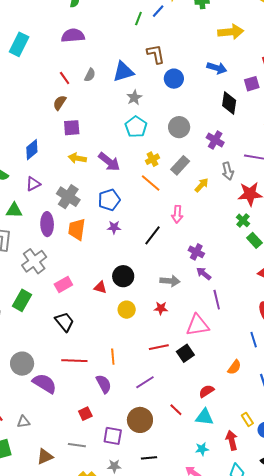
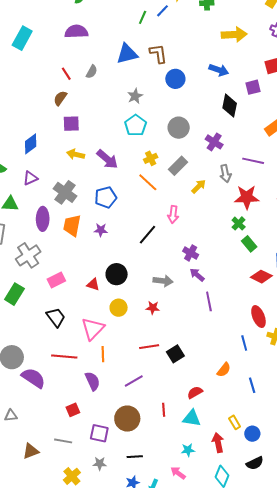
blue triangle: (123, 72) -> (127, 54), moved
purple star: (114, 227) -> (101, 230), moved
pink triangle: (198, 325) -> (93, 329), moved, turned -40
red line: (176, 410) -> (164, 410), turned 40

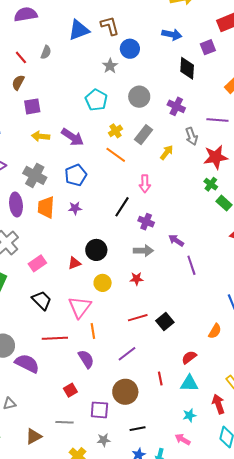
gray star: (135, 96) -> (110, 66), moved
purple cross: (191, 253) -> (146, 222), moved
red triangle: (93, 284) -> (74, 263), turned -32

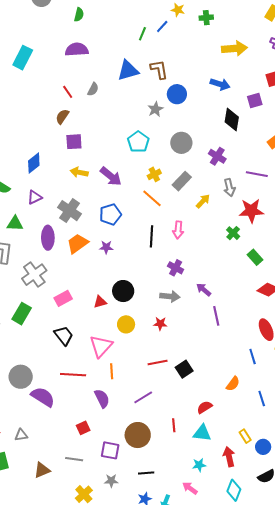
green cross: (211, 184) -> (233, 233), moved
orange trapezoid: (46, 207) -> (77, 243), turned 45
black line: (122, 207) -> (151, 236), moved, turned -35

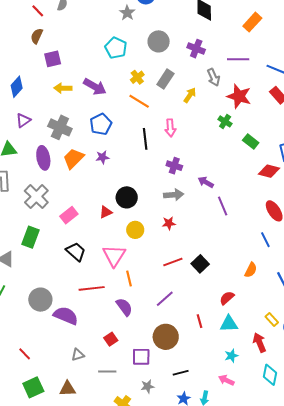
red star: (251, 211) -> (239, 96), turned 30
gray triangle: (21, 435) -> (78, 355), moved
brown triangle: (42, 470) -> (67, 389), moved, turned 30

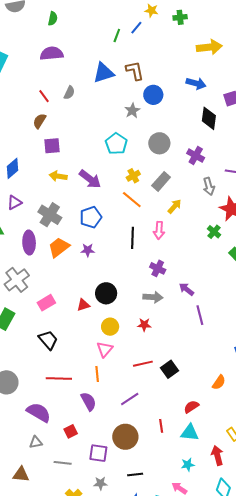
yellow arrow: (190, 95) -> (175, 206), moved
pink triangle: (114, 256) -> (105, 349), moved, size x0.7
purple semicircle: (66, 316) -> (39, 412), moved

